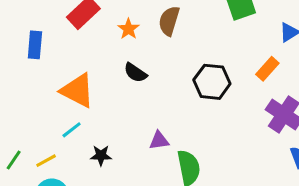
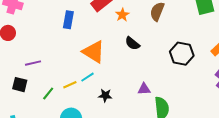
orange star: (128, 29) -> (122, 15), moved
yellow line: (46, 161) -> (70, 85), moved

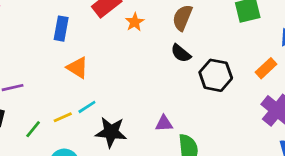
black semicircle: (132, 43) -> (181, 53), moved
orange triangle: (94, 52) -> (77, 68), moved, size x0.7
black star: (105, 95) -> (111, 132), size x1.6

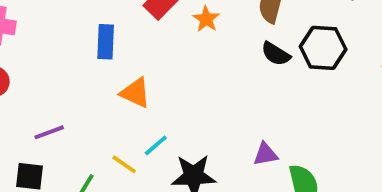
black hexagon: (216, 75) -> (323, 48), moved
yellow line: (63, 117) -> (124, 164), turned 66

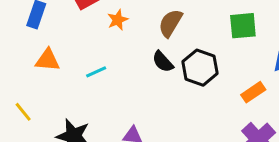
orange triangle: (135, 93) -> (48, 60), turned -36
cyan line: (156, 145) -> (96, 72), moved

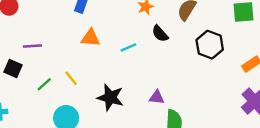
black semicircle: (163, 62) -> (160, 34), moved

